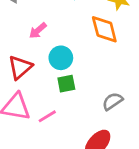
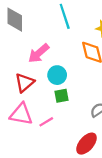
pink arrow: (38, 31) -> (39, 53), size x1.5

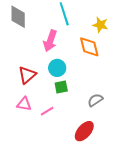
pink arrow: (39, 53) -> (50, 41), moved, turned -30
pink triangle: (21, 114) -> (24, 104), size x0.7

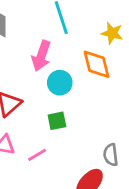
cyan circle: (57, 68) -> (60, 83), moved
gray semicircle: (95, 100) -> (111, 155), moved, turned -63

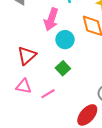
green square: (57, 121) -> (63, 68), turned -32

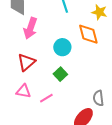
pink arrow: (51, 19) -> (30, 28), moved

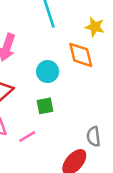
green square: (60, 74) -> (45, 106), turned 32

